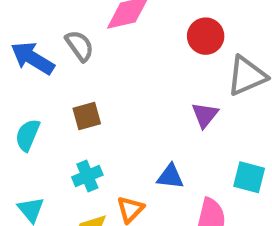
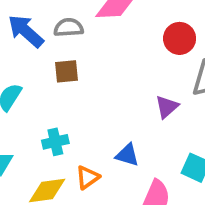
gray semicircle: (80, 46) -> (69, 28), turned -68
brown square: (87, 116) -> (66, 71), moved

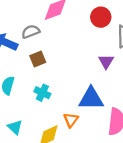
cyan cross: (55, 142) -> (42, 93), moved, turned -35
blue triangle: (127, 155) -> (91, 99), size x1.6

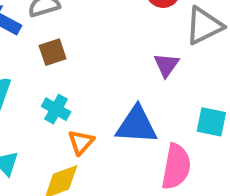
orange triangle: (71, 120) -> (81, 142), moved

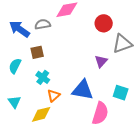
brown square: (53, 52) -> (37, 52), moved

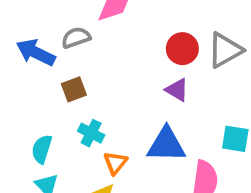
red circle: (104, 23) -> (182, 49), moved
purple triangle: (101, 61) -> (177, 90), moved, turned -32
cyan semicircle: (15, 66) -> (42, 149), moved

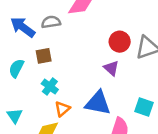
cyan semicircle: (42, 149) -> (16, 68), moved

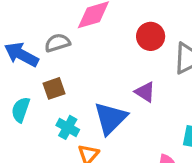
red circle: (120, 42) -> (151, 36), moved
blue triangle: (98, 103) -> (110, 118), moved, turned -48

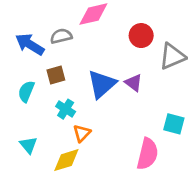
blue triangle: (110, 118) -> (102, 84), moved

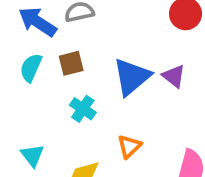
cyan semicircle: (26, 91) -> (31, 68), moved
orange triangle: (82, 133) -> (129, 146), moved

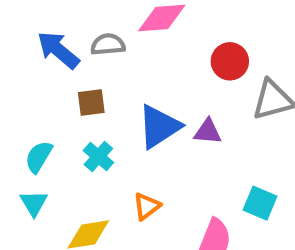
cyan semicircle: (31, 68) -> (39, 157), moved
purple triangle: (174, 76) -> (208, 132), turned -40

